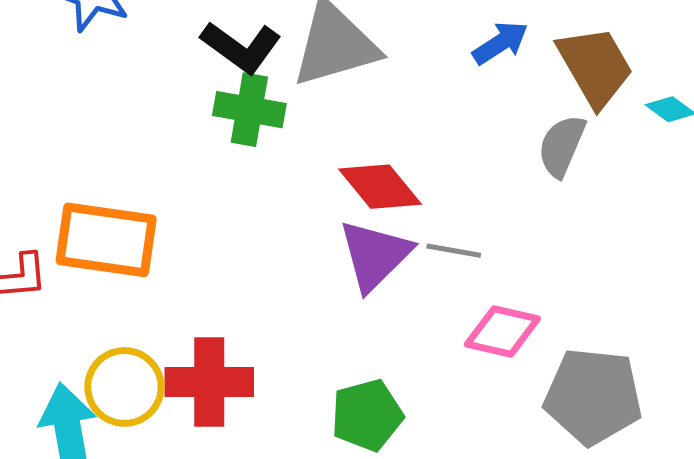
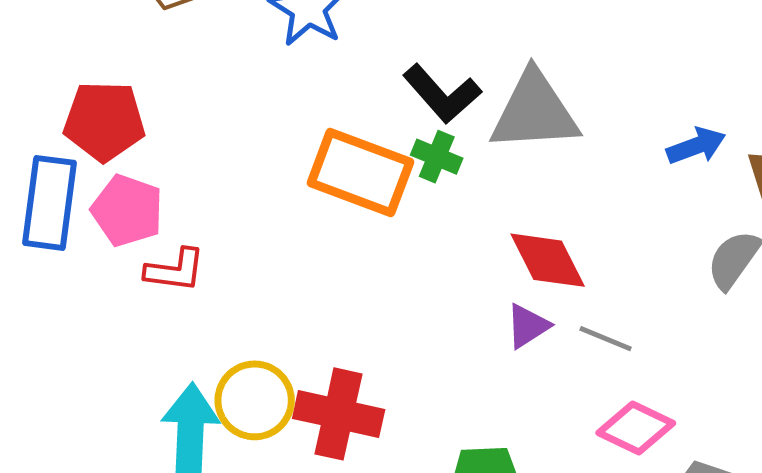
green cross: (249, 110) -> (437, 157), size x0.7
orange rectangle: (106, 240) -> (360, 173), moved
purple triangle: (375, 255) -> (528, 326), size x0.6

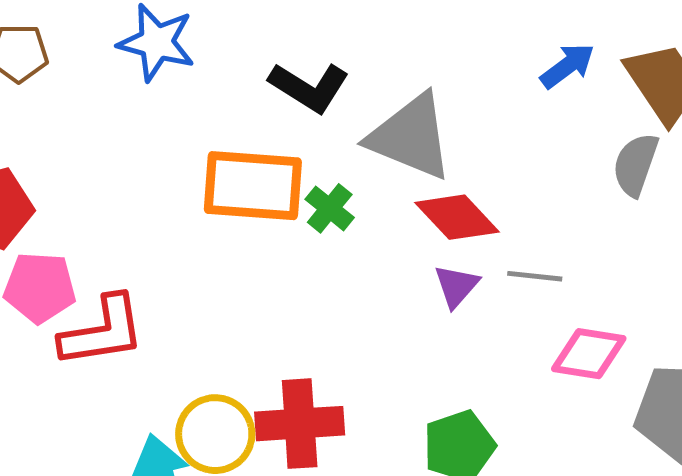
gray triangle: (534, 112) -> (411, 137), moved, turned 42
green cross: (437, 157) -> (330, 208), moved, turned 33
red L-shape: (175, 270) -> (102, 331), size x1.5

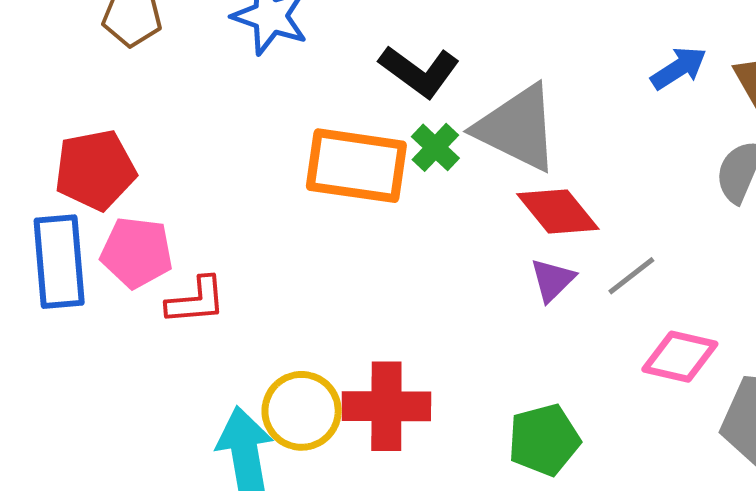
green cross: (330, 208) -> (435, 147), moved
gray line: (535, 276) -> (631, 276), turned -48
red L-shape: (102, 331) -> (196, 301), size x0.7

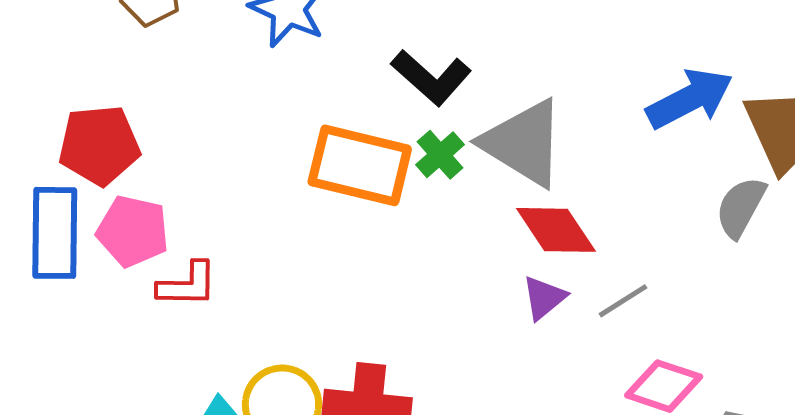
blue arrow: (679, 68) -> (690, 99), size x1.5

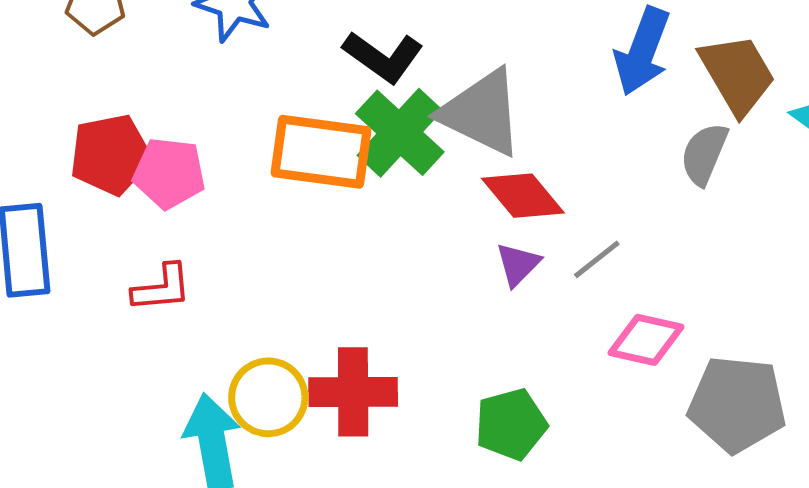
blue arrow: (690, 99) -> (642, 51), turned 144
red pentagon: (99, 145) -> (111, 154), moved
green cross: (440, 155) -> (400, 133), size x1.8
pink pentagon: (133, 231) -> (169, 173), moved

